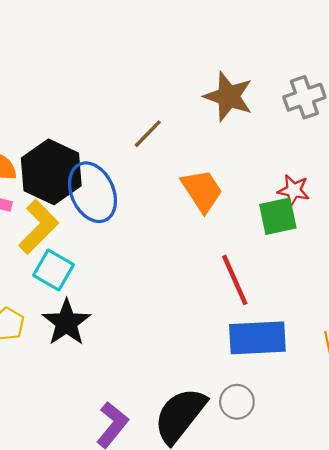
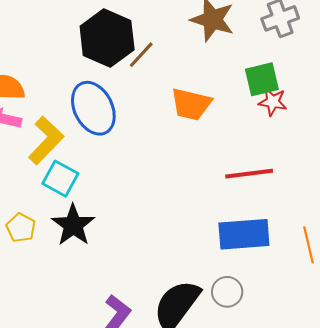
black hexagon: (51, 172) -> (107, 38), moved
orange trapezoid: (202, 191) -> (191, 104), turned 138
green square: (278, 216) -> (262, 79), moved
red line: (235, 280) -> (249, 174), moved, turned -72

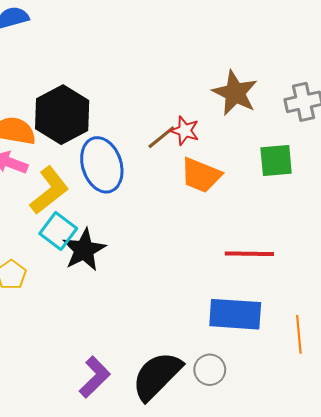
black hexagon: (107, 38) -> (62, 115), moved
brown line: (141, 55) -> (161, 137), moved
red star: (273, 102) -> (185, 131), moved
black star: (73, 225) -> (84, 250), moved

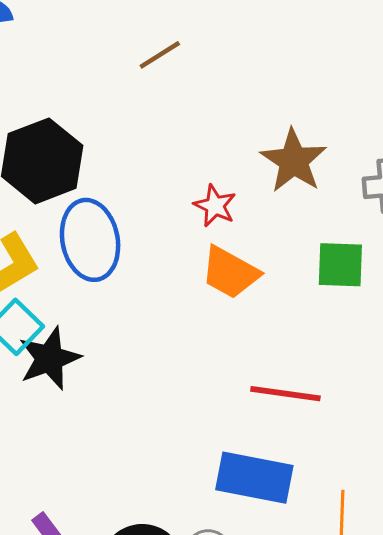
brown line: (161, 137) -> (160, 55), moved

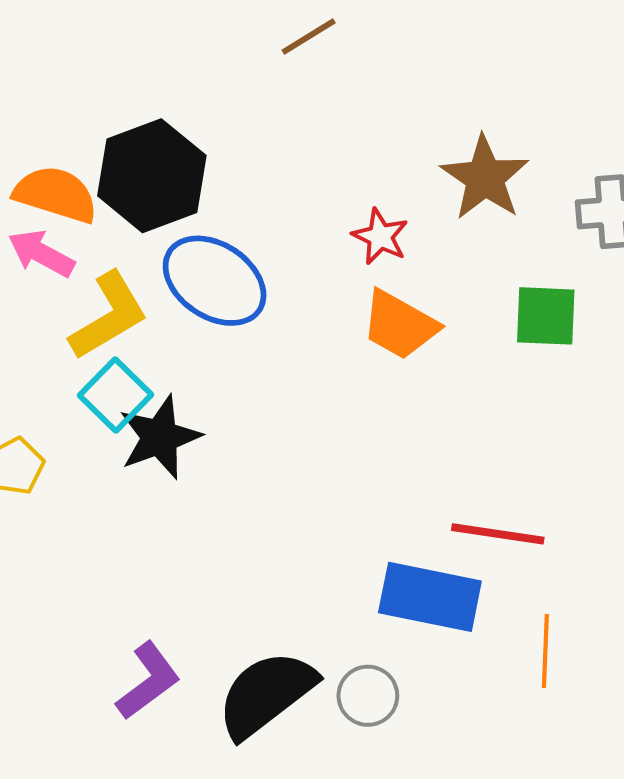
blue ellipse: (90, 240) -> (215, 281), turned -46
red line: (285, 394) -> (498, 534), moved

